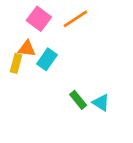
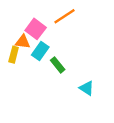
pink square: (39, 19) -> (36, 29), moved
green rectangle: (78, 100) -> (58, 65), moved

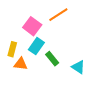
orange triangle: (23, 42) -> (21, 64), moved
cyan triangle: (87, 88) -> (78, 67), moved

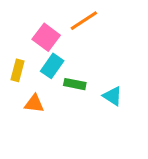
green rectangle: (52, 59) -> (75, 84), turned -40
orange triangle: (21, 64) -> (34, 104), moved

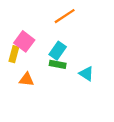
pink square: (46, 37) -> (24, 41), moved
cyan rectangle: (52, 66) -> (58, 51), moved

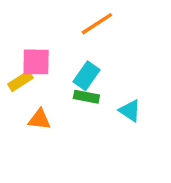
pink square: (24, 41) -> (36, 62), turned -36
yellow rectangle: (14, 54) -> (20, 81), turned 42

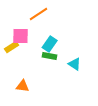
orange line: (97, 24) -> (39, 14), moved
orange triangle: (40, 119) -> (23, 86), moved

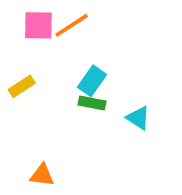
pink square: (21, 36) -> (38, 25), moved
orange triangle: (23, 86) -> (42, 175), moved

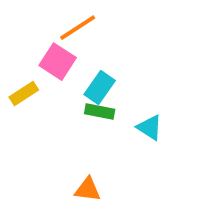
pink square: (38, 25) -> (58, 62), moved, turned 32
orange triangle: (42, 175) -> (88, 189), moved

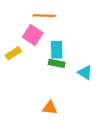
orange line: (78, 28) -> (44, 16), turned 35
cyan rectangle: (100, 88) -> (57, 50), turned -36

